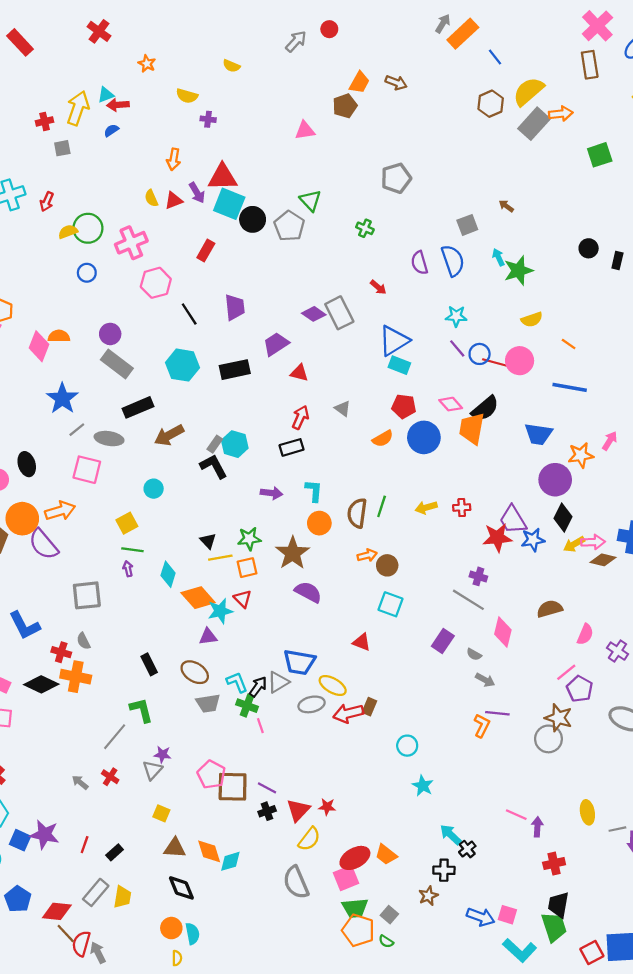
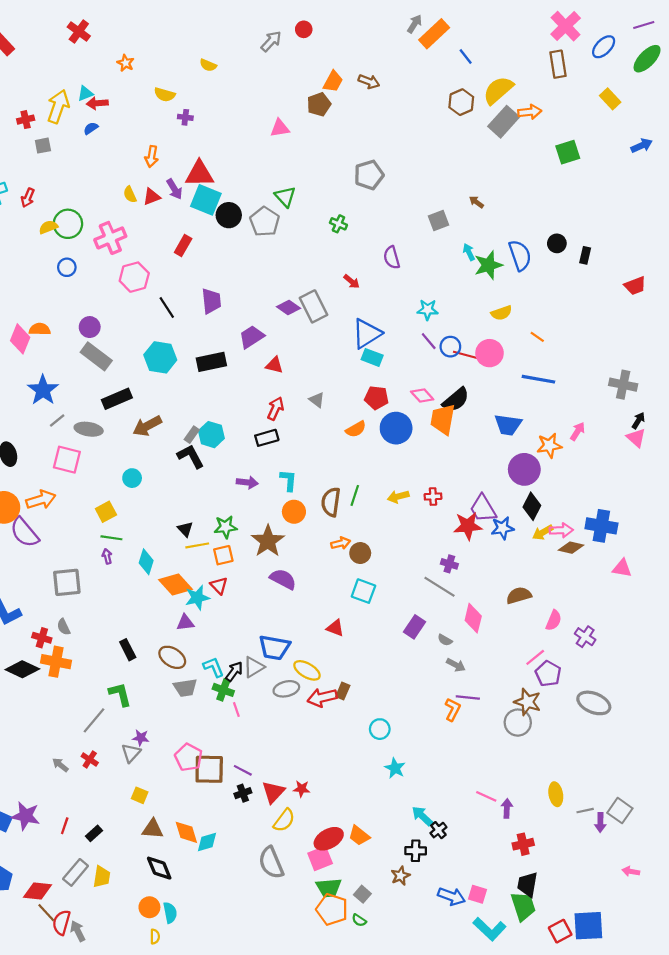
blue semicircle: (453, 261) -> (520, 255), moved

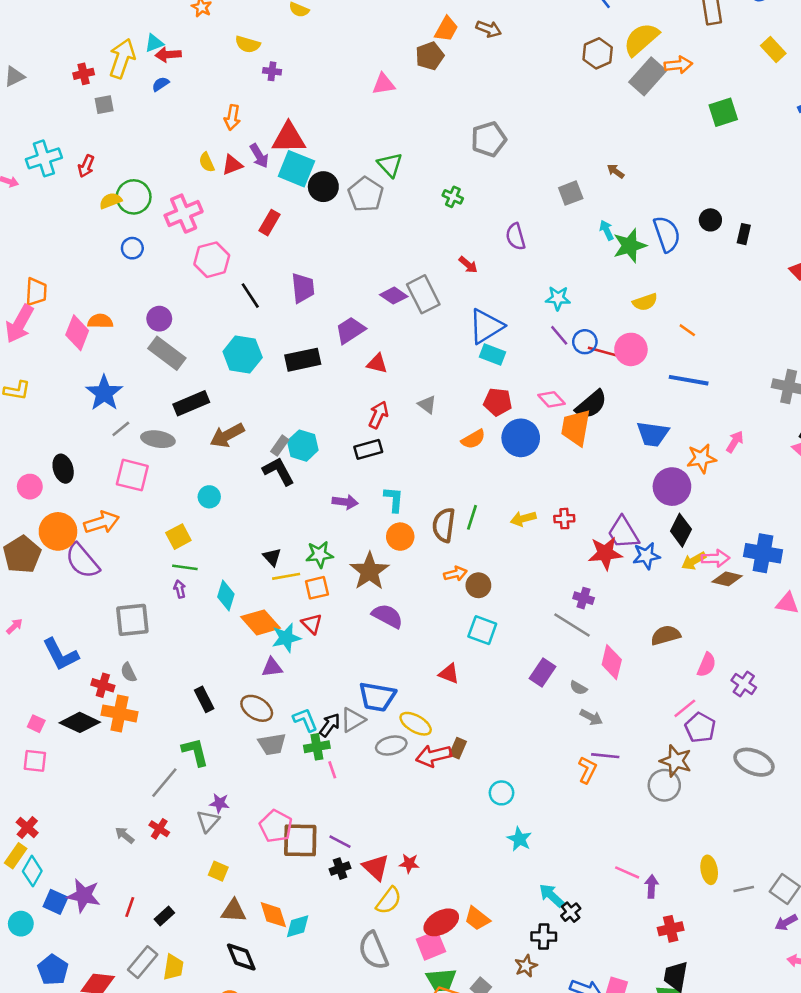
green cross: (223, 690) -> (317, 747), turned -30
red triangle: (273, 792) -> (376, 867), turned -30
purple arrow: (600, 822) -> (786, 922), moved, turned 60

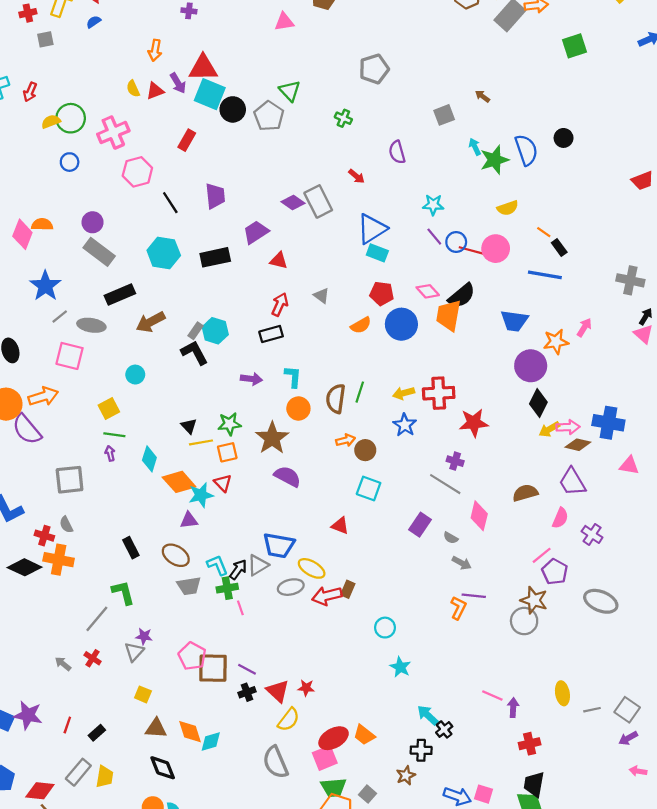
black rectangle: (744, 234) -> (559, 247), moved, turned -49
red cross: (564, 519) -> (439, 393), size x1.8
purple trapezoid: (623, 533) -> (572, 482), moved
blue star: (646, 556) -> (405, 425), moved, turned -30

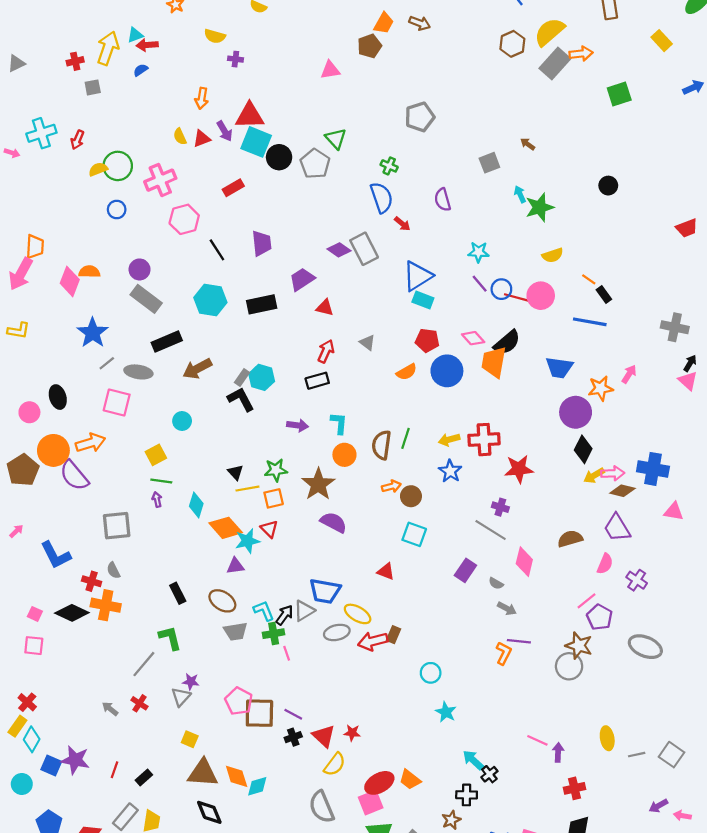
red rectangle: (187, 140) -> (233, 188), turned 30
blue semicircle: (526, 150) -> (382, 198), moved
brown triangle: (156, 728) -> (203, 773), size x1.4
purple arrow: (628, 738) -> (658, 806), moved

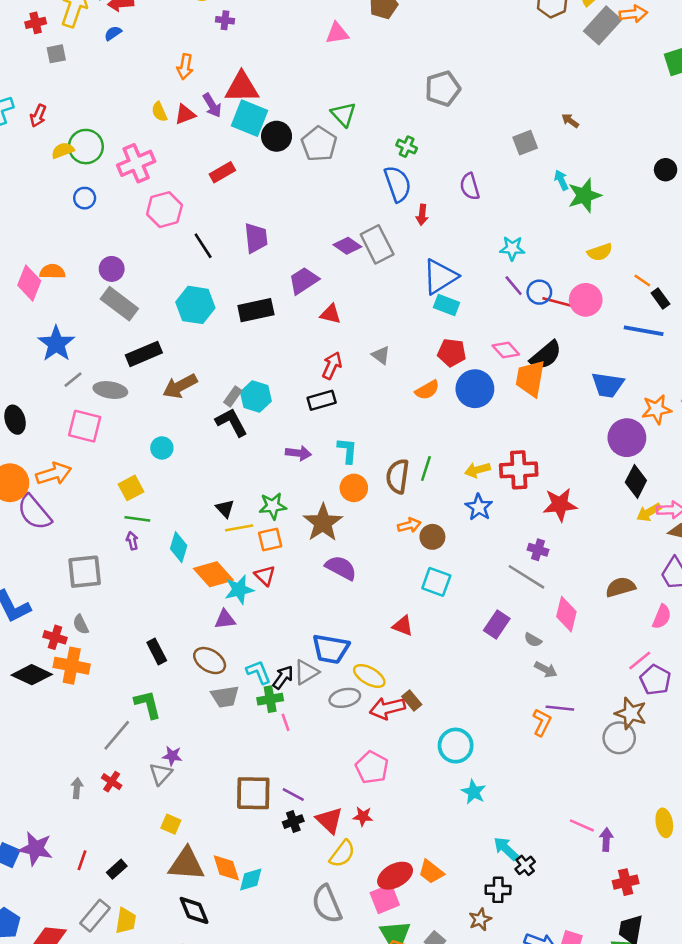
red arrow: (402, 224) -> (422, 215), turned 56
brown rectangle: (394, 635) -> (412, 700), turned -63
cyan circle: (431, 673) -> (456, 746), size x1.4
pink pentagon: (239, 701) -> (372, 767), moved
gray arrow: (110, 709) -> (77, 788), turned 56

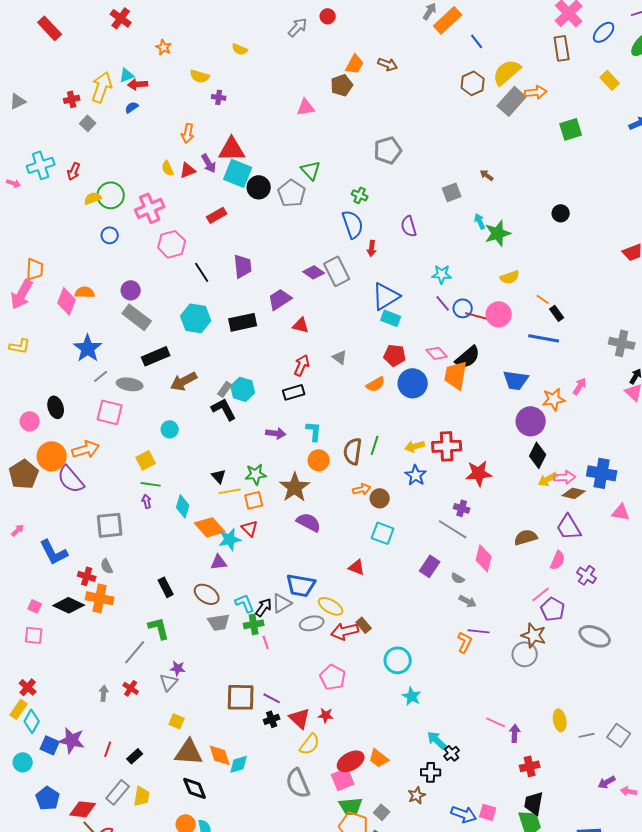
gray square: (56, 54) -> (88, 123), turned -35

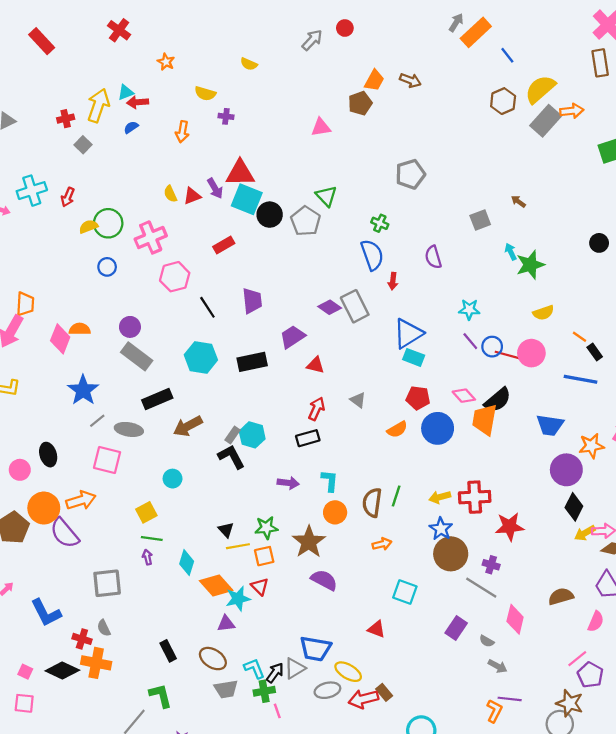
orange arrow: (188, 133) -> (182, 132), moved
brown circle: (380, 498) -> (451, 554), moved, size x1.6

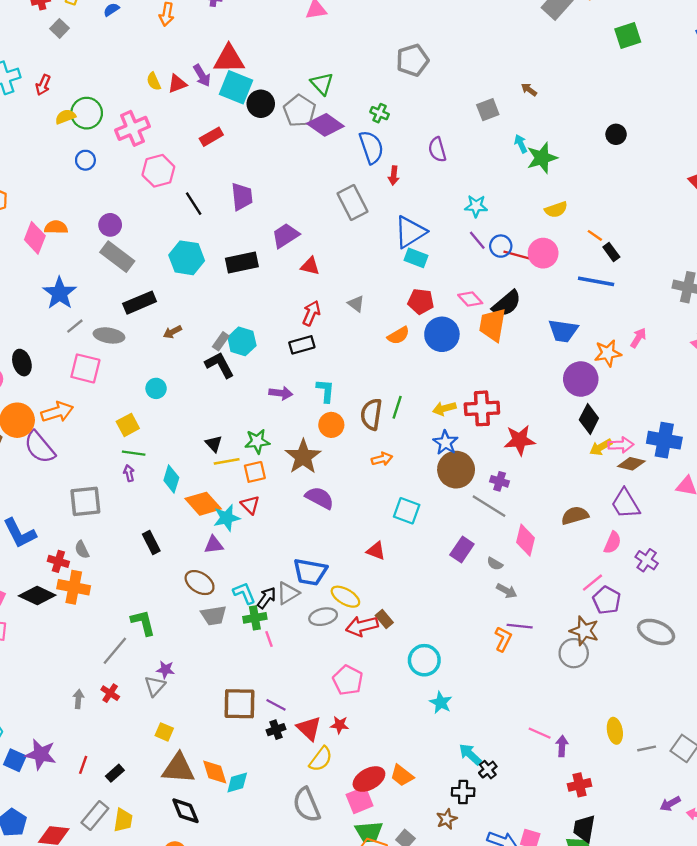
purple diamond: (330, 307) -> (325, 125), moved, size x1.4
brown arrow: (188, 426) -> (172, 332), size x0.6
black rectangle: (168, 651) -> (151, 543), moved

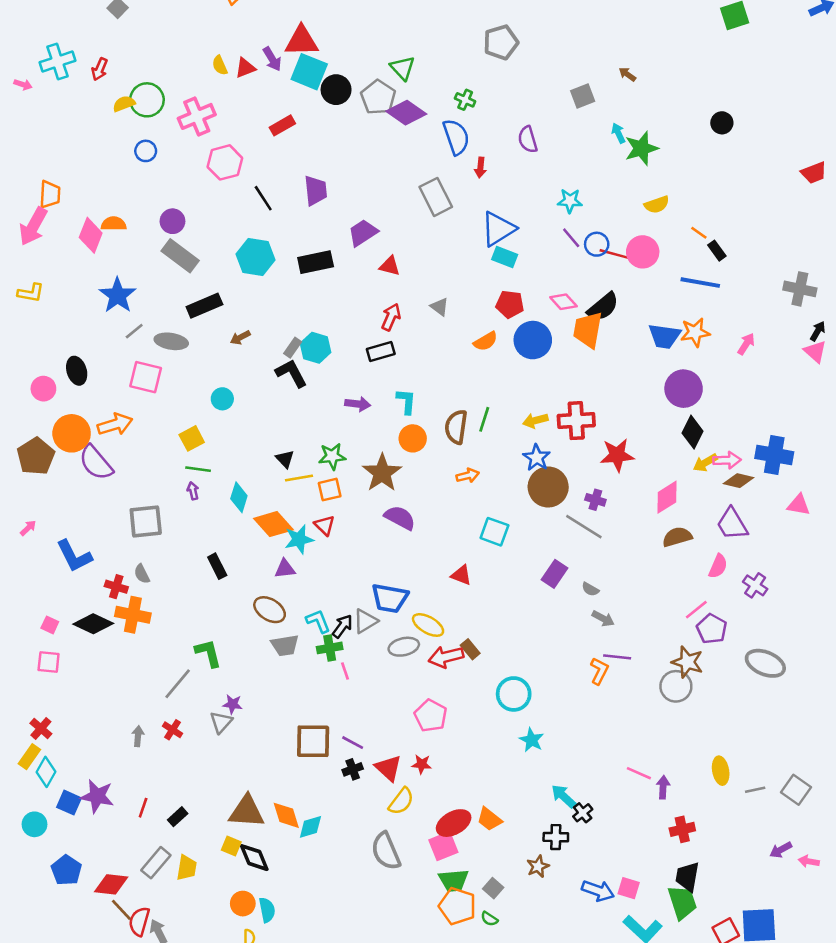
orange star: (608, 353) -> (695, 332), moved
pink diamond: (525, 540) -> (667, 497), moved, turned 44
yellow square: (164, 732) -> (231, 846), moved

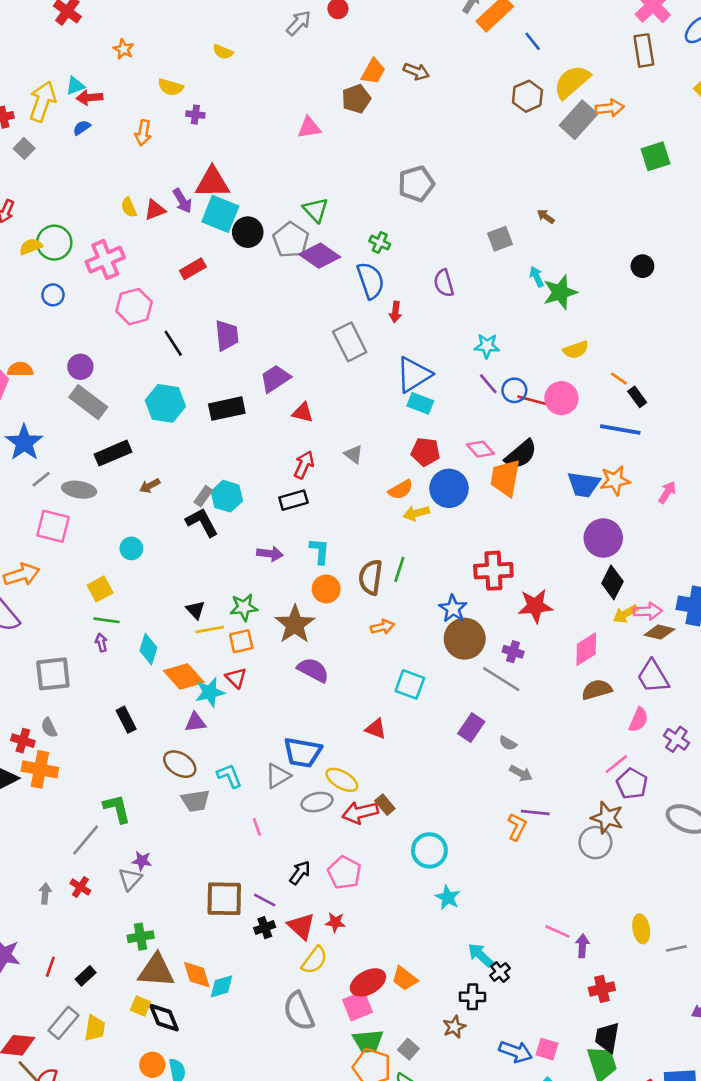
yellow arrow: (535, 421) -> (416, 513), moved
black arrow: (342, 626) -> (300, 873), moved
green cross: (330, 648) -> (141, 937), moved

